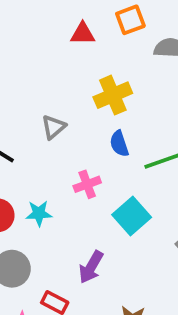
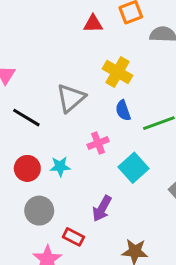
yellow cross: (113, 95) -> (118, 72), turned -36
gray triangle: (54, 127) -> (71, 98), size x1.5

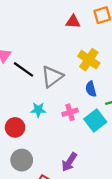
black line: (26, 118) -> (24, 69), moved
cyan star: (60, 166) -> (38, 110), moved
cyan square: (134, 168) -> (95, 121), moved

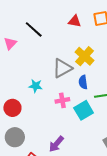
black line: (24, 69) -> (34, 29), moved
gray triangle: (52, 77) -> (62, 68), moved
cyan star: (38, 110) -> (36, 86), moved

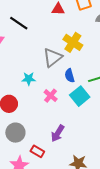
blue semicircle: (83, 82) -> (70, 76), moved
pink cross: (62, 100) -> (51, 96), moved, turned -32

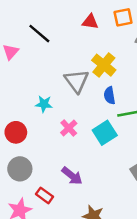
gray triangle: (53, 57) -> (77, 81), turned -35
blue semicircle: (70, 76) -> (109, 95), moved
purple arrow: (58, 133) -> (72, 176), turned -90

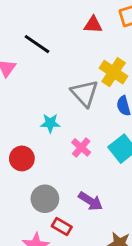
gray circle: (20, 169) -> (45, 199), moved

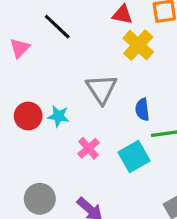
yellow cross: (114, 72) -> (138, 45), moved
red circle: (22, 158) -> (28, 116), moved

